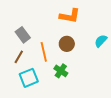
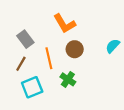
orange L-shape: (70, 16) -> (65, 23), moved, turned 50

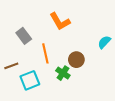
brown circle: (75, 49) -> (76, 60), moved
brown line: (21, 64) -> (11, 66), moved, turned 40

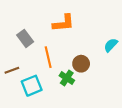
orange L-shape: (60, 21) -> (63, 23), turned -65

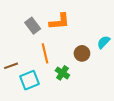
gray rectangle: (25, 38) -> (33, 26), moved
brown circle: (81, 64) -> (82, 53), moved

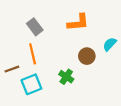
orange L-shape: (59, 22) -> (78, 22), moved
orange line: (45, 53) -> (33, 54), moved

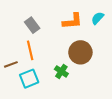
cyan semicircle: (110, 44) -> (98, 18), moved
brown circle: (87, 56) -> (80, 52), size x1.5

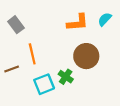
gray rectangle: (32, 25) -> (16, 25), moved
cyan square: (29, 79) -> (44, 84), moved

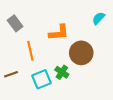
orange L-shape: (78, 23) -> (59, 33), moved
brown line: (12, 69) -> (11, 74), moved

